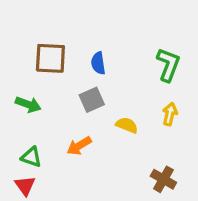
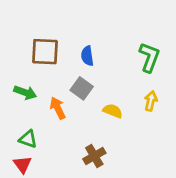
gray square: (92, 100) -> (82, 88), turned -30
orange arrow: (79, 146) -> (58, 108), moved, turned 95
brown cross: (163, 179) -> (94, 156), moved, turned 30

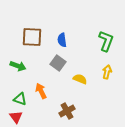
orange arrow: (58, 108) -> (41, 91), moved

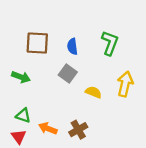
green L-shape: (106, 41) -> (110, 43), moved
yellow arrow: (107, 72) -> (125, 84), size x1.5
orange arrow: (41, 91) -> (48, 128), moved, turned -42

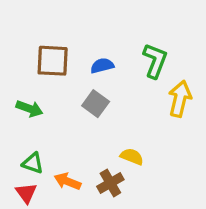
blue semicircle: (72, 46) -> (102, 66), turned 84
yellow arrow: (125, 84) -> (180, 99), moved
yellow semicircle: (93, 92) -> (132, 157), moved

